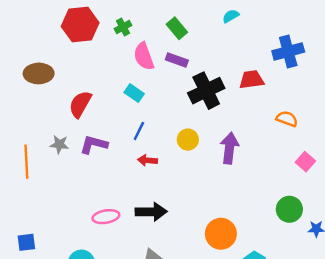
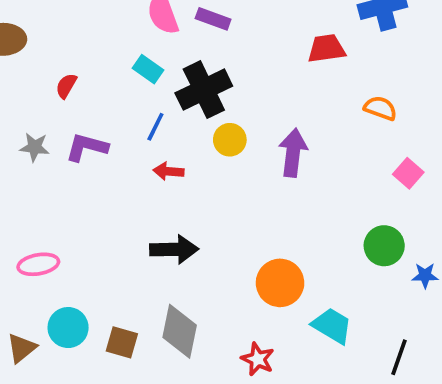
black cross: (206, 91) -> (204, 90), moved
red semicircle: (80, 104) -> (66, 86), size x0.6
pink ellipse: (106, 217) -> (38, 264), moved

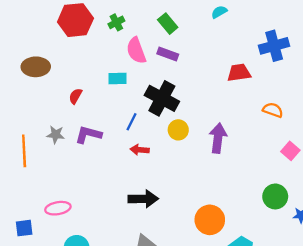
cyan rectangle: (148, 69) -> (117, 79), moved, turned -36
black cross: (204, 90) -> (162, 98), turned -36

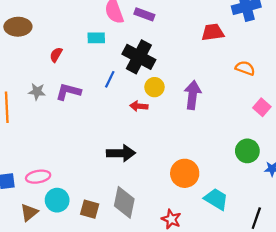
red arrow: (140, 150) -> (139, 106), moved
pink ellipse: (58, 208) -> (38, 177), moved

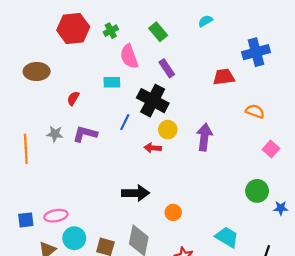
purple rectangle: (144, 14) -> (167, 68), moved, turned 36
orange circle: (185, 173) -> (173, 212), moved, size x0.6

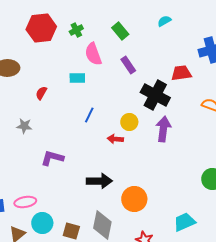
black cross: (153, 101) -> (155, 95), moved
purple L-shape: (85, 134) -> (52, 158), moved
orange circle: (173, 212) -> (134, 199), size x1.6
cyan trapezoid: (227, 237) -> (184, 222), turned -55

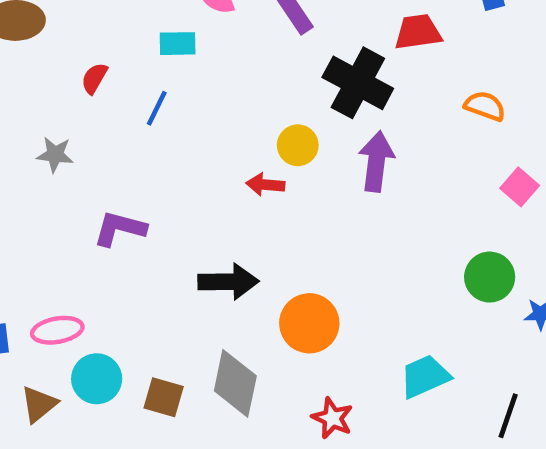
blue line: (89, 115) -> (157, 108), moved

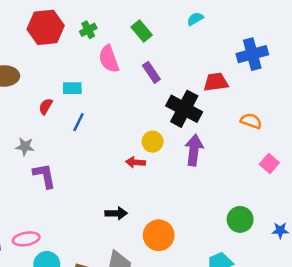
cyan rectangle: (178, 44) -> (72, 88), moved
purple L-shape: (120, 228) -> (44, 176), moved, turned 64
green circle: (490, 277) -> (240, 219), moved
black arrow: (228, 282) -> (116, 213), size x0.7

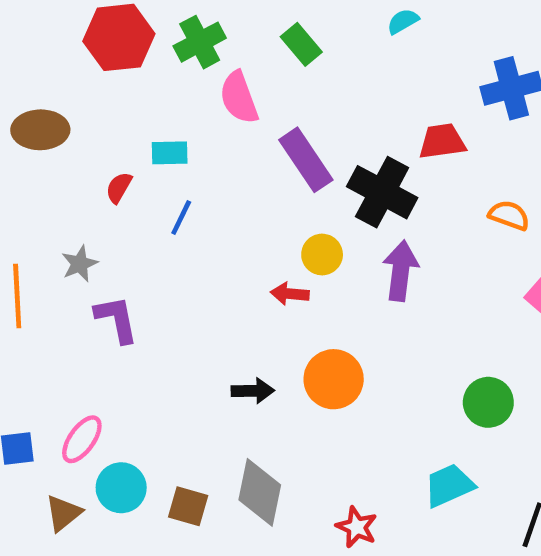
green cross: (88, 30) -> (200, 42), size x1.5
purple rectangle: (151, 72) -> (306, 160), moved, size x1.5
gray star: (25, 146) -> (80, 264), turned -30
orange circle: (159, 235) -> (334, 379), moved
pink ellipse: (26, 239) -> (82, 439), turned -45

